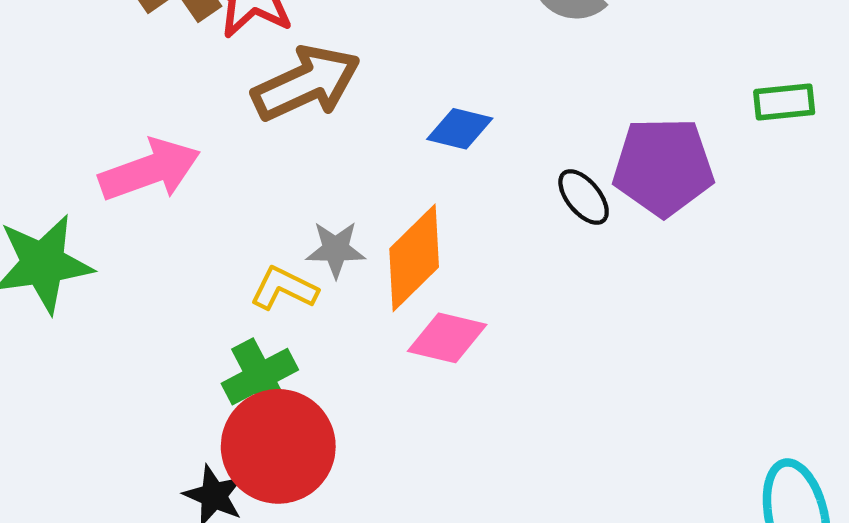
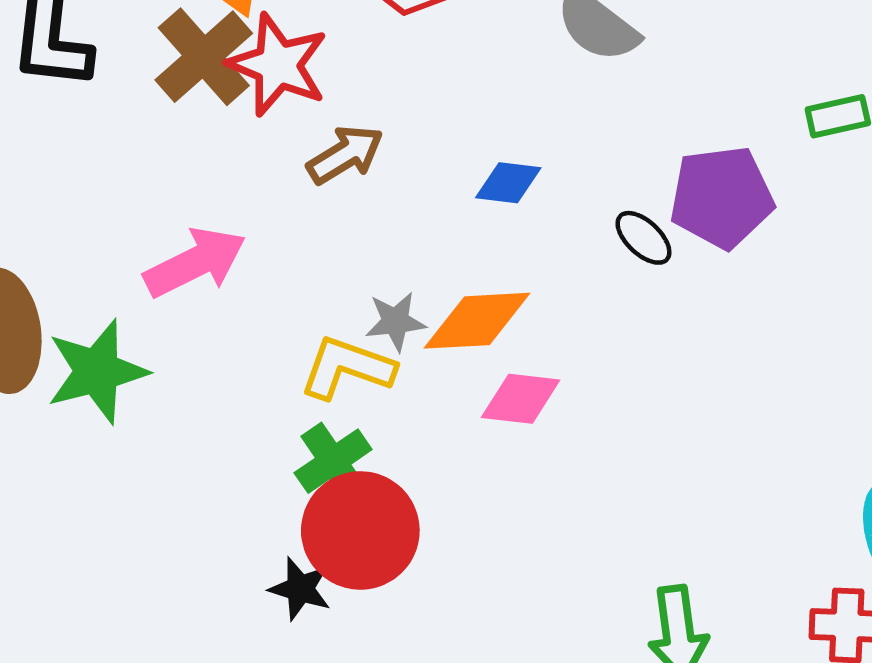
brown arrow: (306, 83) -> (345, 155), size x0.7
orange diamond: (414, 258) -> (477, 321), turned 48
yellow L-shape: (284, 288) -> (347, 368), size x1.4

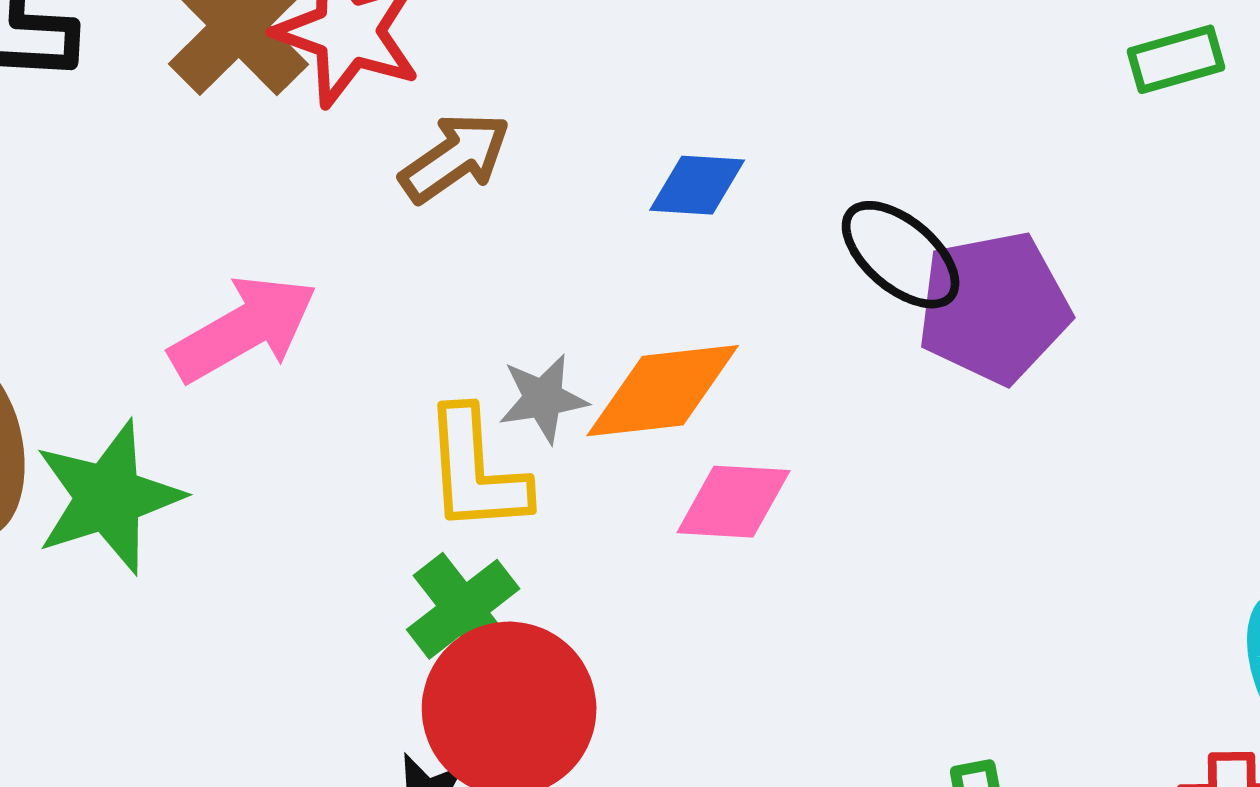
purple pentagon: (722, 197) -> (994, 307), moved
black ellipse: (643, 238) -> (901, 255), size x1.4
yellow L-shape: (347, 368) -> (476, 471), turned -110

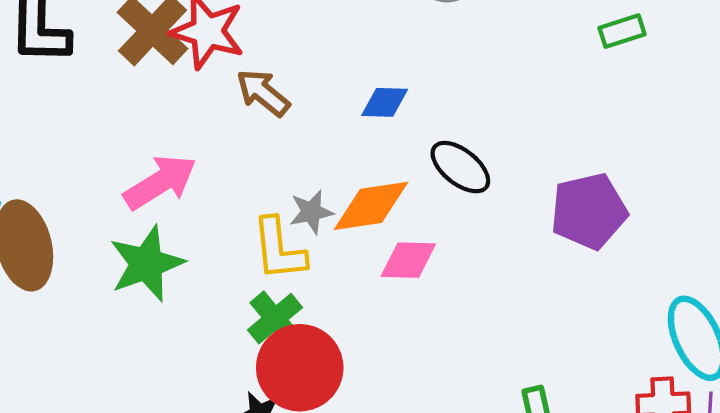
brown arrow: (455, 158) -> (263, 93), turned -104
black ellipse: (901, 255) -> (460, 167), moved
purple pentagon: (994, 307) -> (589, 211), moved
green star: (108, 497) -> (147, 264), moved

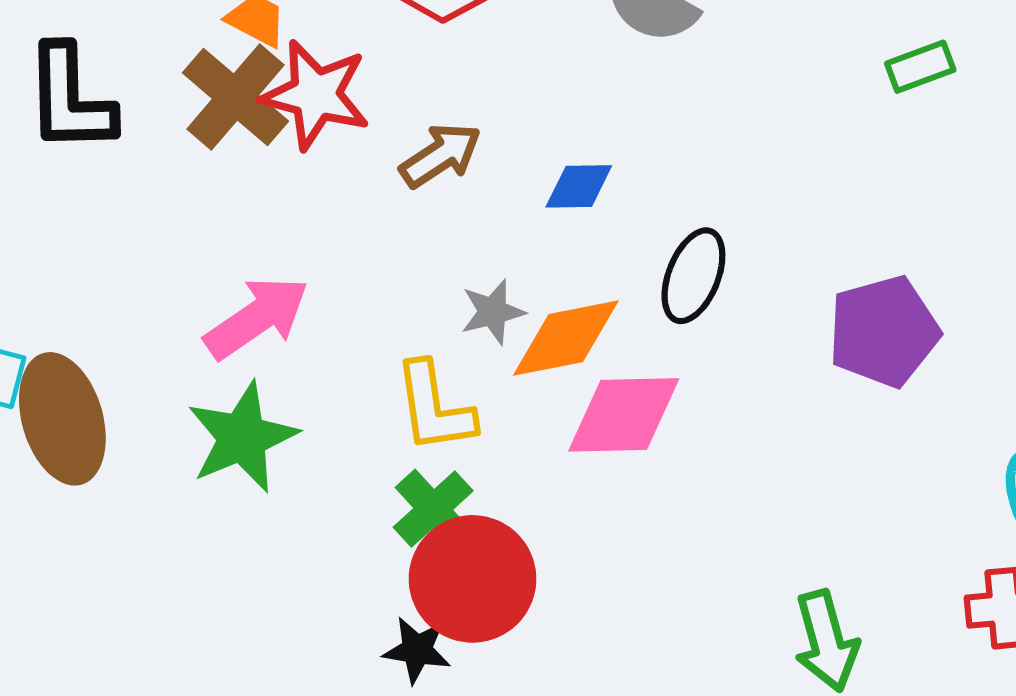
brown arrow: (263, 93) -> (441, 155), moved, turned 110
black ellipse: (460, 167) -> (693, 276), turned 76
gray star: (311, 212) -> (493, 312), moved
pink diamond: (408, 260) -> (624, 415), size x1.4

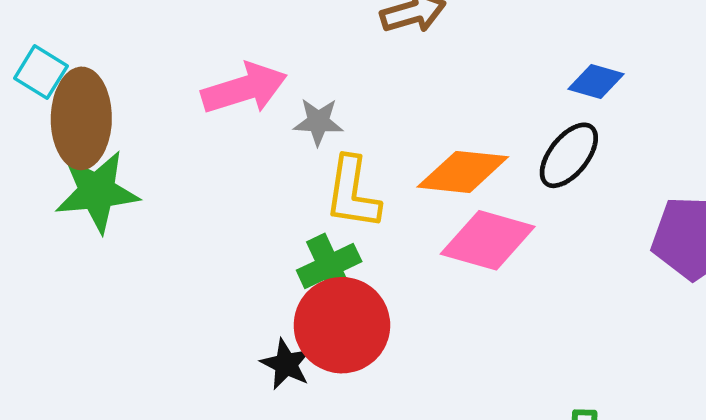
blue diamond: (579, 186) -> (596, 82), moved
gray star: (493, 312) -> (318, 122), moved
green star: (242, 437) -> (97, 191), moved

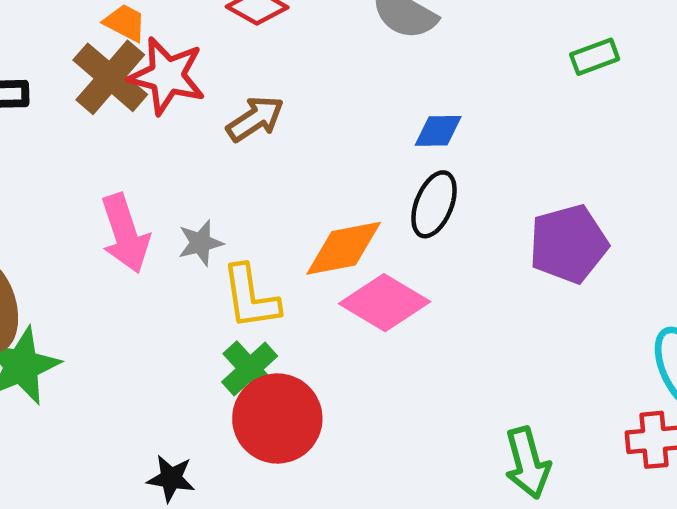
pink arrow: (244, 89) -> (125, 233), turned 106
pink diamond: (488, 240) -> (385, 303), turned 32
black star: (286, 364) -> (171, 478), moved

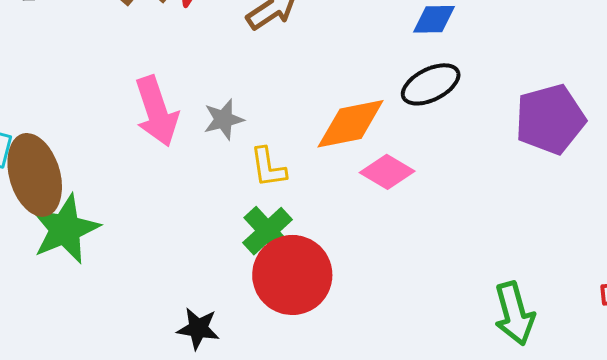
black ellipse: (434, 204) -> (431, 84), turned 42
yellow L-shape: (251, 297) -> (268, 167), size x0.7
pink diamond: (385, 303) -> (387, 172), size x0.7

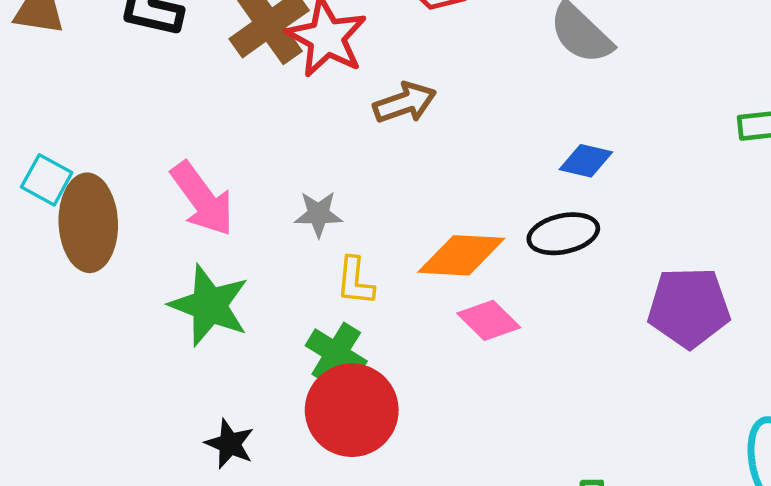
pink arrow: (157, 111) -> (202, 199), moved, turned -32
green star: (65, 229) -> (209, 305), moved, turned 30
green cross: (268, 231) -> (336, 353), turned -30

